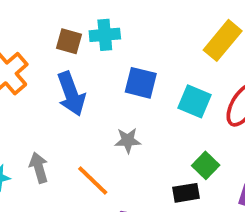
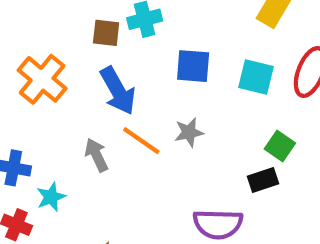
gray arrow: (39, 168) -> (96, 155), moved
orange line: (93, 181) -> (141, 141), moved

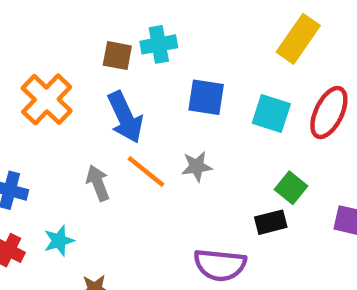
cyan star: (51, 197) -> (59, 241), moved

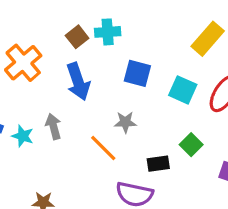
brown square: (117, 56) -> (77, 37), turned 35
orange line: (146, 171) -> (103, 148), moved
black rectangle: (271, 222) -> (158, 164), moved
cyan star: (59, 241) -> (23, 136), moved, turned 30

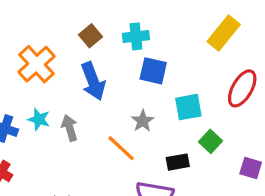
cyan cross: (108, 32) -> (136, 36), moved
cyan square: (183, 90) -> (188, 107), moved, turned -32
gray star: (125, 122) -> (143, 121), turned -30
cyan star: (23, 136) -> (39, 119), moved

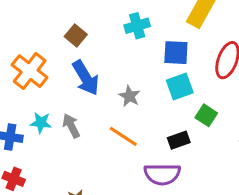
cyan cross: (136, 36) -> (137, 26), moved
blue square: (153, 71) -> (176, 53), moved
gray star: (143, 121) -> (129, 96), moved

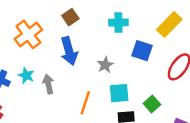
cyan square: (180, 87) -> (119, 93), moved
gray star: (129, 96) -> (105, 65), moved
orange line: (123, 136) -> (85, 103), turned 60

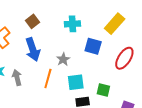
orange line: (85, 103) -> (48, 78), moved
green square: (152, 104) -> (103, 90), turned -32

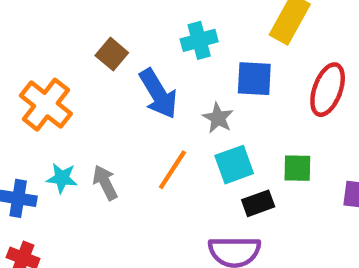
blue arrow: (33, 49) -> (158, 94), moved
gray star: (63, 59) -> (218, 118), moved
orange line: (48, 78) -> (172, 170), turned 30

